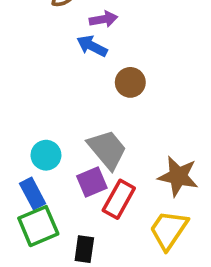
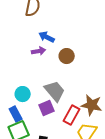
purple arrow: (103, 19) -> (39, 51), moved
red rectangle: (119, 199) -> (72, 115), moved

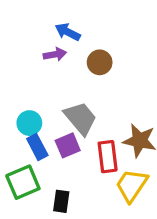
blue rectangle: (16, 114) -> (37, 147), moved
red rectangle: (72, 115) -> (108, 157), turned -36

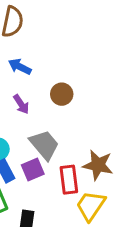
blue arrow: (68, 32) -> (20, 67), moved
purple arrow: (55, 54) -> (21, 104), moved, turned 66

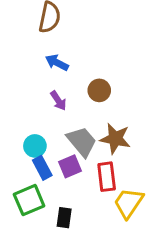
brown star: (98, 165) -> (115, 139), moved

